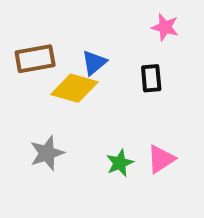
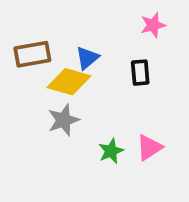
pink star: (165, 27) -> (153, 25), turned -30
gray star: (47, 153) -> (63, 120), moved

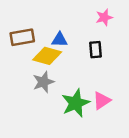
blue triangle: (87, 58) -> (60, 40), turned 42
green star: (111, 151) -> (76, 103), size x1.6

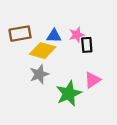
pink star: (104, 17) -> (77, 35), moved
pink triangle: (102, 101) -> (92, 80), moved

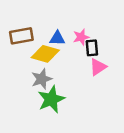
pink triangle: (92, 80) -> (98, 67), moved
green star: (69, 94) -> (51, 99), moved

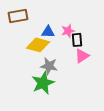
brown rectangle: (21, 36) -> (18, 16), moved
gray star: (42, 79) -> (49, 66), moved, turned 30

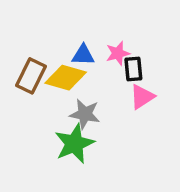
brown rectangle: (18, 16) -> (31, 76), moved, turned -54

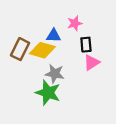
pink star: (118, 53) -> (75, 23), moved
green star: (74, 144) -> (48, 93), turned -30

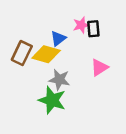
blue triangle: (54, 36) -> (58, 38), turned -40
black rectangle: (86, 45) -> (93, 29), moved

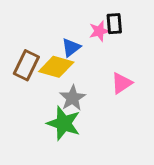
black rectangle: (93, 29) -> (114, 24), moved
gray star: (59, 80) -> (73, 98), turned 30

